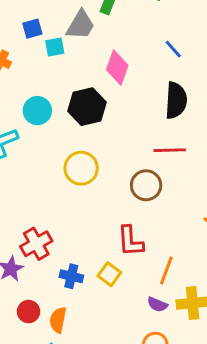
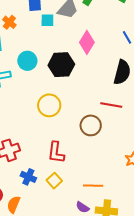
red L-shape: (130, 241) -> (56, 153), moved
orange line: (166, 270) -> (93, 186), turned 60

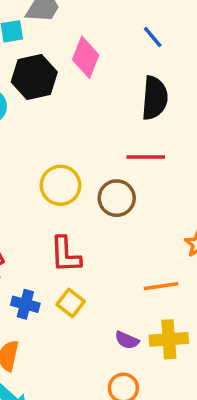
black hexagon: (61, 65) -> (34, 77), moved
yellow circle: (49, 105) -> (61, 185), moved
orange line: (93, 186) -> (161, 286), moved

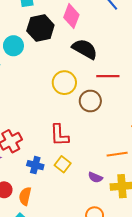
black semicircle: (155, 98) -> (85, 49), moved, turned -65
yellow circle: (61, 185) -> (64, 83), moved
purple semicircle: (127, 340) -> (95, 177), moved

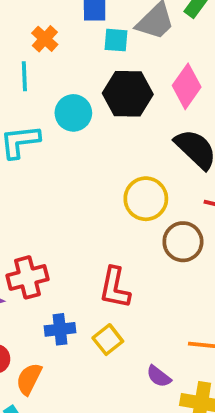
blue cross: (35, 165) -> (60, 329), turned -35

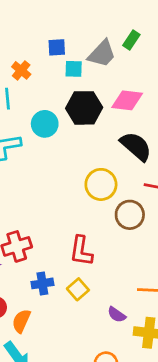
pink diamond: (187, 86) -> (127, 100), turned 64

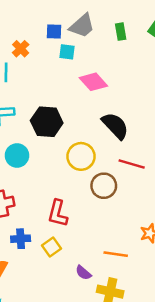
green rectangle: (131, 40) -> (121, 32), turned -49
gray trapezoid: (102, 54) -> (82, 26), moved
pink diamond: (127, 100) -> (93, 82), moved, turned 36
black hexagon: (84, 108) -> (47, 122), moved
cyan circle: (45, 124) -> (17, 155), moved

